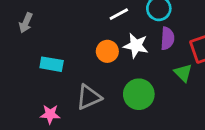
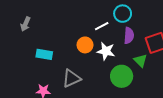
white line: (119, 14) -> (102, 26), moved
white star: (136, 46) -> (106, 51), moved
green circle: (139, 94) -> (122, 76), moved

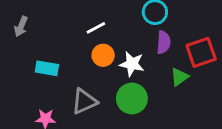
white line: (102, 26) -> (96, 28), moved
green triangle: (140, 61) -> (179, 77), turned 40
green circle: (122, 76) -> (132, 99), moved

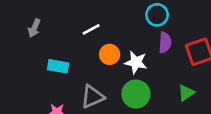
white line: (96, 28) -> (91, 29), moved
green triangle: (179, 77) -> (186, 93), moved

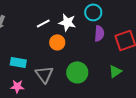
white star: (136, 62) -> (67, 22), moved
cyan rectangle: (58, 66) -> (18, 62), moved
gray triangle: (92, 97) -> (44, 74), turned -42

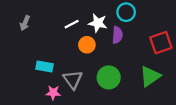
purple semicircle: (99, 33) -> (117, 35), moved
green triangle: (115, 71) -> (150, 76), size x1.5
pink star: (17, 86) -> (53, 93), moved

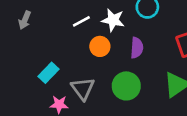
purple semicircle: (117, 35) -> (137, 48), moved
cyan rectangle: (44, 67) -> (48, 73), turned -56

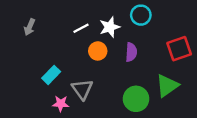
white star: (113, 20) -> (110, 27), turned -30
green circle: (126, 86) -> (136, 99), moved

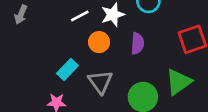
cyan rectangle: (51, 75) -> (67, 70), moved
gray triangle: (82, 89) -> (100, 82), moved

